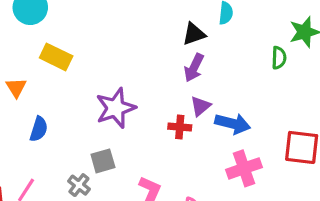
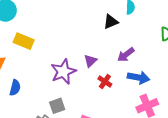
purple arrow: (194, 68) -> (126, 55), moved, turned 30
purple triangle: (201, 106) -> (90, 61), moved
red cross: (180, 127) -> (105, 82), turned 32

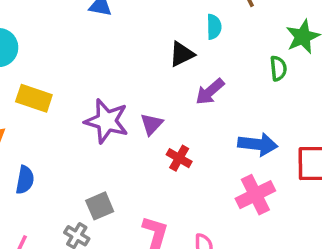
purple arrow: (126, 55) -> (210, 92), moved
purple star: (63, 72) -> (107, 121), moved, turned -30
blue arrow: (138, 78) -> (258, 144), moved

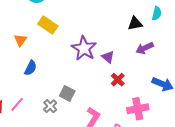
purple triangle: (152, 124) -> (108, 57), turned -48
pink cross: (255, 195) -> (138, 109), moved
gray square: (100, 206) -> (67, 93), turned 35

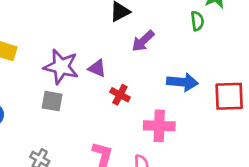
gray square: (67, 93) -> (52, 101), moved
pink cross: (138, 109) -> (159, 126), turned 30

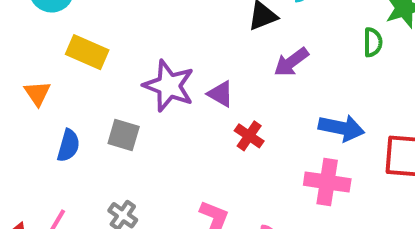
gray square: (52, 101) -> (124, 135), moved
pink cross: (159, 126) -> (327, 182), moved

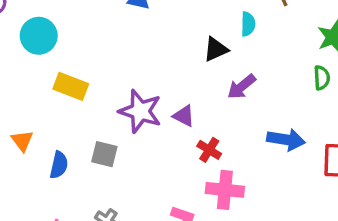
green semicircle: (373, 42) -> (322, 78), moved
orange triangle: (37, 93) -> (22, 141), moved
pink cross: (327, 182) -> (225, 190), moved

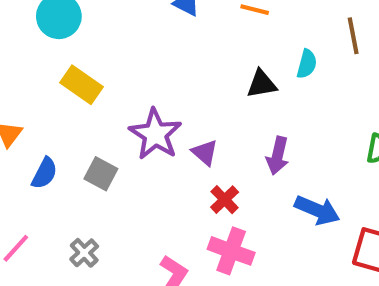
purple arrow: (242, 87) -> (278, 156), moved, turned -52

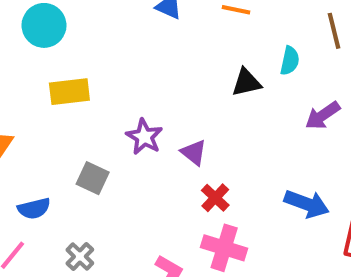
yellow rectangle: (82, 85) -> (69, 92), turned -39
purple star: (155, 134) -> (144, 137), size x0.7
purple arrow: (278, 156) -> (323, 115), moved, turned 45
blue semicircle: (44, 173) -> (34, 208), moved, turned 52

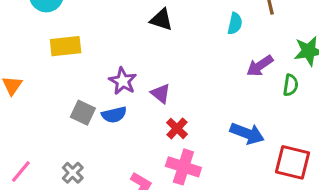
black triangle: (246, 83) -> (161, 20), moved, turned 30
blue semicircle: (34, 208) -> (114, 115), moved

